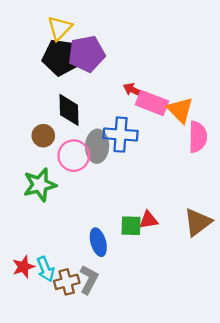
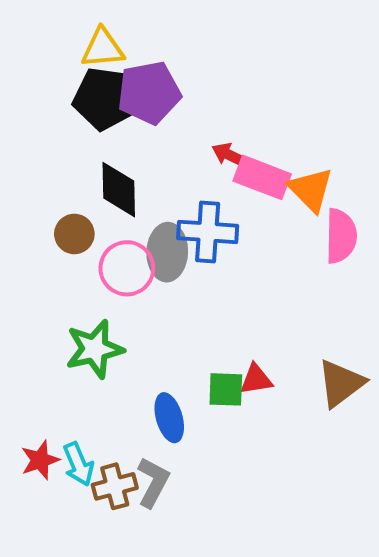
yellow triangle: (60, 28) -> (103, 48), turned 40
green star: (40, 185) -> (95, 349), moved

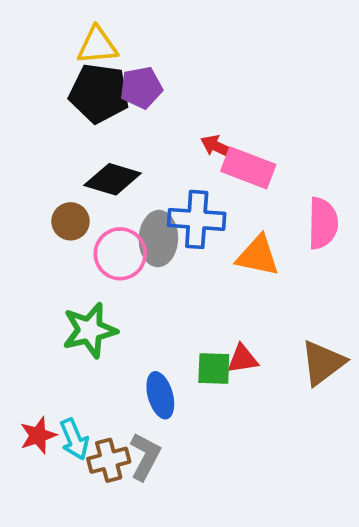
purple pentagon: (149, 93) -> (141, 88), size x0.7
black diamond: (119, 190) -> (113, 179), turned -72
orange triangle: (311, 190) -> (258, 256), moved, turned -33

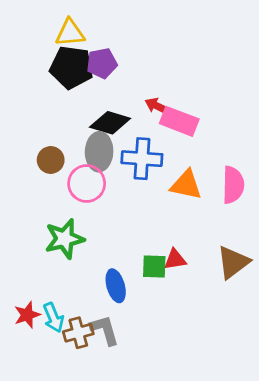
black diamond: (113, 179) -> (110, 123), moved
pink semicircle: (323, 223) -> (233, 185), moved
gray ellipse: (158, 239) -> (99, 152), moved
gray L-shape: (145, 456) -> (105, 330), turned -44

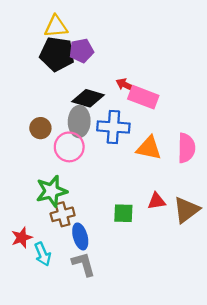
red triangle: (175, 260) -> (157, 201), moved
blue ellipse: (116, 286) -> (80, 236), moved
red star: (27, 315) -> (22, 238), moved
brown cross: (78, 333) -> (63, 214), moved

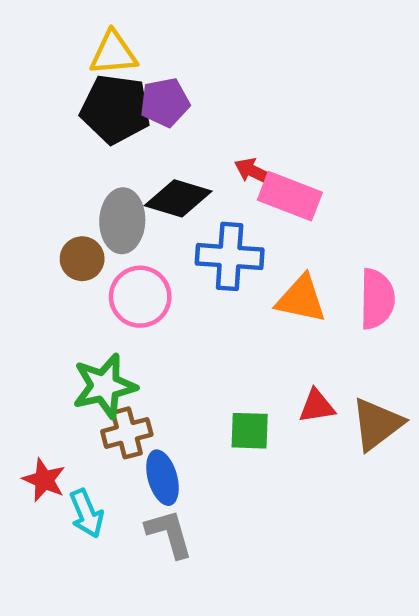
gray ellipse: (79, 121) -> (122, 221), moved
red star: (22, 238) -> (44, 480), turned -30

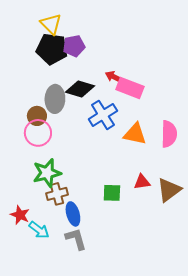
yellow triangle: (113, 53) -> (51, 24), turned 50
blue cross: (230, 256) -> (103, 115), turned -36
pink circle: (140, 297) -> (38, 133), moved
cyan arrow: (87, 513) -> (39, 230), turned -30

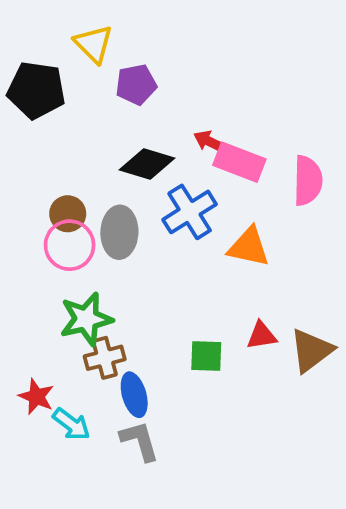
black pentagon: (52, 49) -> (36, 90), moved
gray ellipse: (55, 99) -> (119, 232), moved
pink semicircle: (169, 134) -> (308, 181), moved

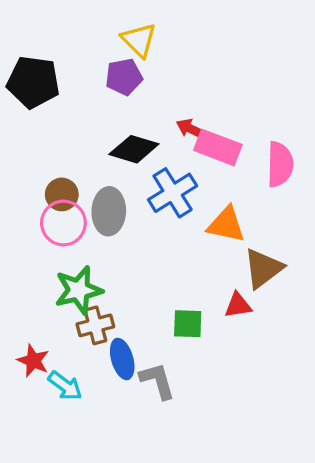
yellow triangle: (94, 44) -> (139, 40), moved
brown triangle: (311, 350) -> (263, 268), moved
gray L-shape: (140, 441) -> (157, 381), moved

